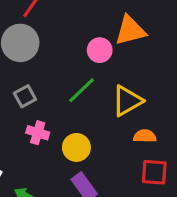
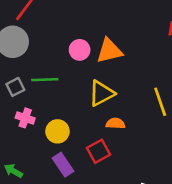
orange triangle: (130, 30) -> (109, 51), moved
green line: (82, 90) -> (45, 80), moved, turned 40
red square: (154, 172) -> (99, 151), moved, turned -35

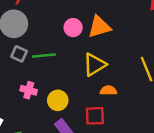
gray square: (15, 87) -> (19, 54), moved, turned -35
red square: (99, 151) -> (95, 116), turned 30

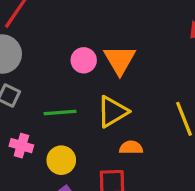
orange triangle: (99, 27) -> (120, 60), turned -45
green line: (44, 55) -> (60, 113), moved

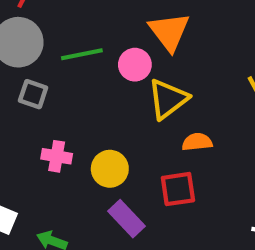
pink circle: (84, 60) -> (135, 65), moved
green line: (60, 113) -> (82, 54), moved

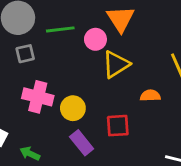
gray square: (33, 94) -> (25, 54), turned -36
orange semicircle: (197, 142) -> (150, 96), moved
pink cross: (57, 156) -> (38, 97), size x1.5

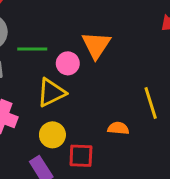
yellow triangle: (116, 64) -> (51, 93), moved
yellow circle: (73, 108) -> (52, 135), moved

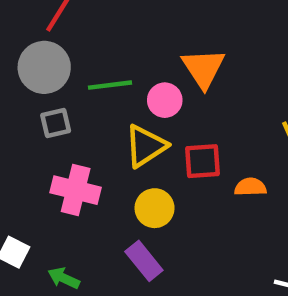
red square: (81, 156) -> (203, 161), moved

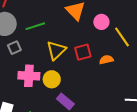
pink circle: (165, 100) -> (101, 22), moved
yellow circle: (155, 208) -> (52, 79), moved

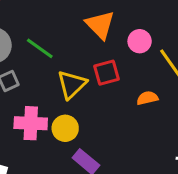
green line: (35, 26) -> (40, 48), turned 54
red square: (83, 52) -> (106, 73), moved

